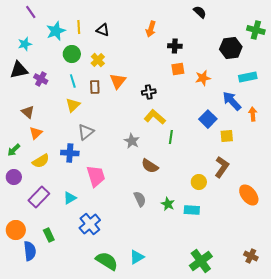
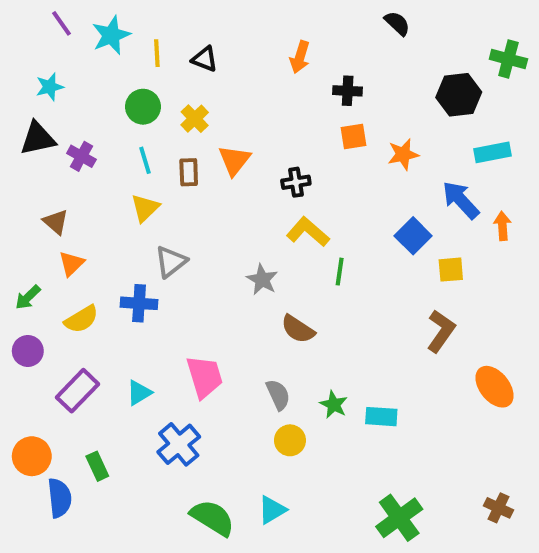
cyan star: (56, 31) -> (111, 35), moved
pink trapezoid: (96, 176) -> (205, 377), moved
yellow circle: (199, 182) -> (290, 440), moved

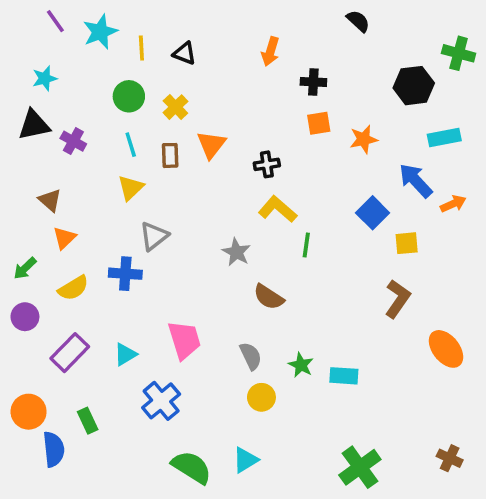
orange arrow: (502, 226) -> (453, 204), turned 70

